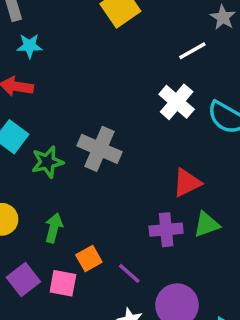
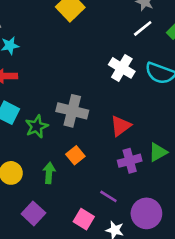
white line: (192, 51) -> (143, 28), moved
red triangle: (187, 183) -> (121, 126), moved
orange square: (89, 259) -> (75, 155), moved
pink square: (63, 283) -> (84, 219), moved, turned 30

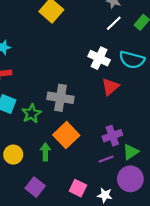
red triangle: (121, 126) -> (110, 87), moved
green triangle: (158, 152) -> (131, 152), moved
orange square: (75, 155) -> (66, 135), size x1.6
purple line: (108, 196) -> (106, 159), moved, turned -48

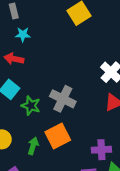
green star: (32, 114) -> (31, 106), turned 30

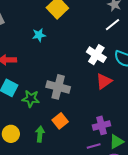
cyan star: (23, 34) -> (39, 35), moved
orange square: (58, 136) -> (60, 121), size x0.7

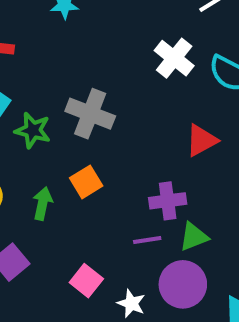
red triangle: (104, 81) -> (201, 140), moved

